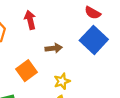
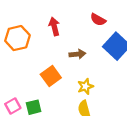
red semicircle: (93, 13) -> (98, 20), moved

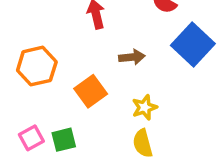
orange hexagon: (17, 38) -> (37, 66), moved

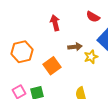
yellow star: (144, 107) -> (91, 57), moved

